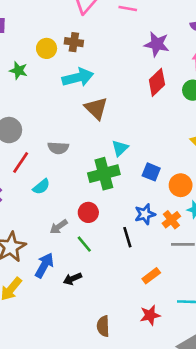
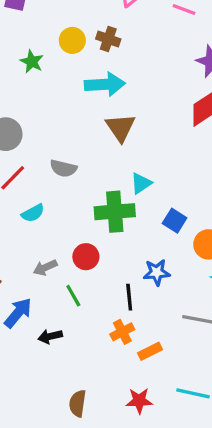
orange cross: (171, 220) -> (122, 332), moved

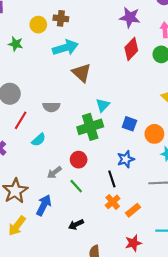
black arrow: (50, 336) -> (76, 225), moved

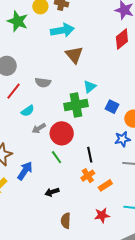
green star: (16, 44) -> (18, 21), size x1.5
blue star: (126, 159) -> (122, 139), moved
red circle: (79, 160) -> (62, 133), size x1.5
gray arrow: (54, 172) -> (39, 128), moved

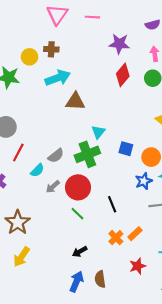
brown triangle: (74, 55) -> (75, 102), turned -36
gray semicircle: (43, 82) -> (56, 156), moved, turned -35
blue arrow: (25, 171) -> (76, 282), moved
orange cross: (88, 176) -> (116, 238), moved

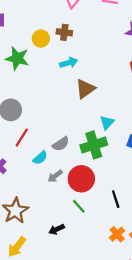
cyan arrow: (58, 78) -> (69, 63), size x0.7
brown triangle: (75, 102) -> (85, 89), turned -42
black arrow: (80, 252) -> (56, 229), moved

